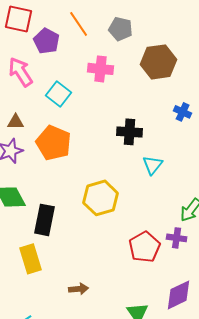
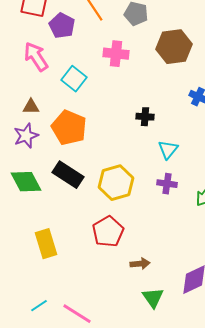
black cross: (130, 132) -> (145, 117), size x0.7
black rectangle: (45, 220) -> (68, 175), moved, turned -68
purple cross: (177, 238) -> (167, 184), moved
red pentagon: (145, 247) -> (108, 232), moved
brown arrow: (79, 289) -> (140, 264), moved

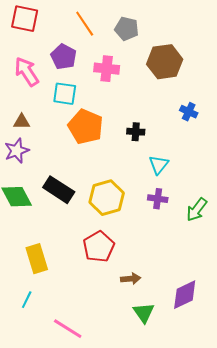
purple pentagon: (62, 26) -> (64, 57), moved
cyan square: (74, 79) -> (65, 94), turned -30
orange pentagon: (69, 128) -> (86, 127), moved
cyan line: (39, 306) -> (27, 300), moved, turned -30

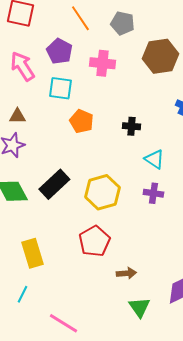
orange pentagon: (86, 127) -> (81, 121), size x0.7
cyan triangle: (159, 165) -> (154, 159), turned -35
black rectangle: (59, 190) -> (54, 184), turned -76

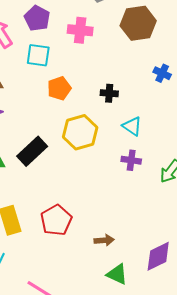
orange pentagon: (81, 121) -> (59, 88), turned 30
yellow hexagon: (102, 192) -> (80, 132), moved
red pentagon: (94, 241) -> (56, 220), moved
green triangle: (139, 307) -> (117, 274), turned -30

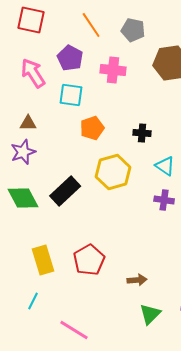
green triangle: (117, 274) -> (150, 314), turned 50

